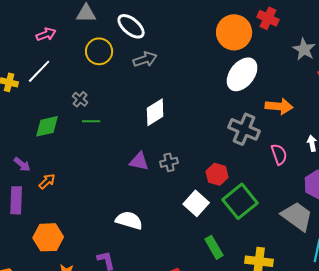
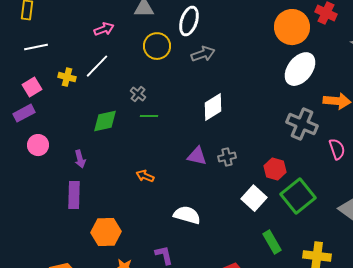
white ellipse: (131, 26) -> (189, 21), turned 68
purple arrow: (22, 164) -> (80, 159), turned 36
orange arrow: (47, 181) -> (145, 176), moved, turned -114

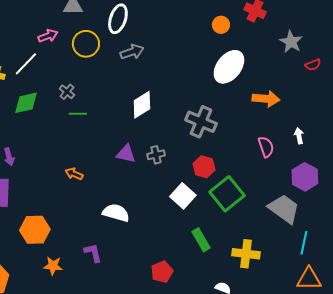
orange circle: (292, 27) -> (221, 25), size x0.5
pink arrow: (104, 29) -> (48, 36), moved
green diamond: (105, 121) -> (26, 103), moved
gray cross: (302, 124) -> (201, 122), moved

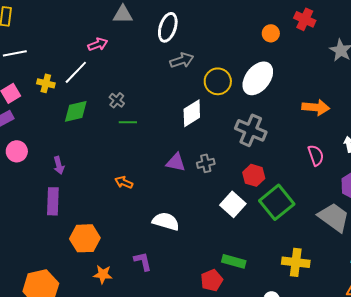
yellow circle: (86, 44) -> (218, 81), moved
white ellipse: (229, 67) -> (258, 78), moved
green rectangle: (201, 240) -> (234, 261), moved, turned -45

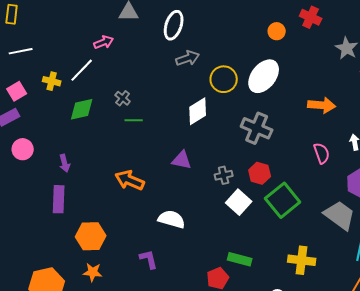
gray cross: (206, 163) -> (224, 175), moved
orange arrow: (124, 182) -> (130, 180), size x1.6
orange star: (103, 274) -> (93, 272), moved

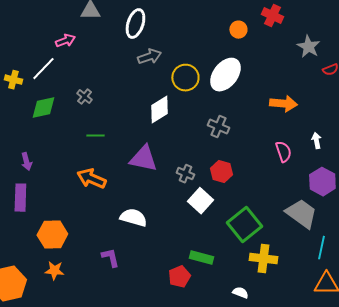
green line: (134, 120) -> (95, 136), moved
gray cross: (257, 128) -> (218, 127), size x0.7
purple triangle: (182, 160) -> (143, 159), size x1.4
gray cross: (224, 175) -> (185, 174), turned 36
green square: (283, 200) -> (244, 225), moved

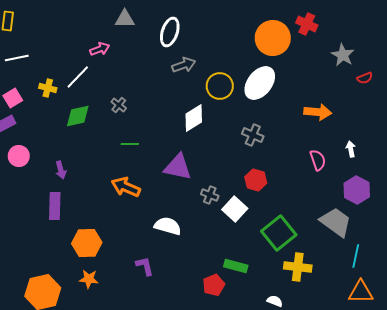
orange circle: (238, 30) -> (273, 38), size x2.0
gray cross: (185, 174) -> (210, 195), moved

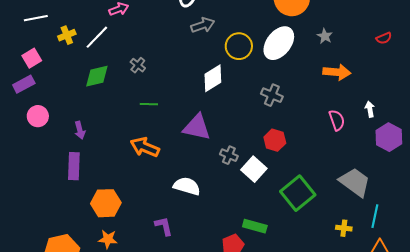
gray star: (343, 55) -> (325, 36), moved, size x0.7
yellow cross: (48, 88) -> (67, 35), moved, turned -36
purple hexagon: (357, 190) -> (389, 137), moved
yellow cross: (298, 267) -> (344, 228), moved, size x0.6

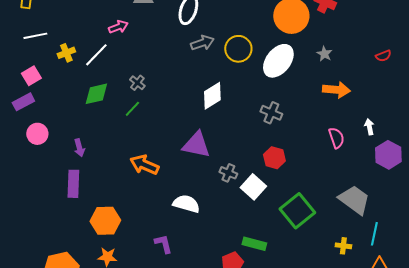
yellow circle: (239, 46) -> (238, 49), moved
green line: (149, 104) -> (132, 109), moved, turned -48

